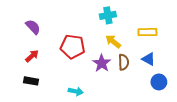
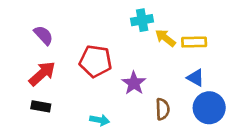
yellow arrow: (113, 41) -> (165, 38), moved
red arrow: (32, 56) -> (42, 74), size x1.5
brown semicircle: (124, 62) -> (163, 109), moved
blue circle: (159, 82) -> (209, 108), size x1.5

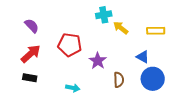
yellow rectangle: (194, 42) -> (156, 31), moved

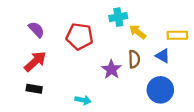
red pentagon: (70, 45) -> (80, 36), moved
blue triangle: (143, 57) -> (163, 56), moved
blue circle: (153, 79) -> (160, 90), moved
brown semicircle: (119, 80) -> (134, 59), moved

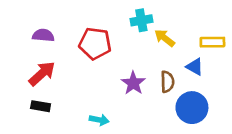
purple semicircle: (36, 30) -> (43, 35), turned -42
brown semicircle: (134, 59) -> (167, 82), moved

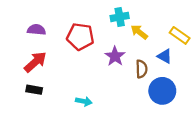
yellow rectangle: (212, 42) -> (180, 35), turned 36
purple star: (133, 83) -> (115, 56), moved

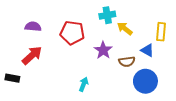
yellow rectangle: (180, 35) -> (161, 32), turned 60
brown semicircle: (142, 69) -> (127, 62), turned 84
black rectangle: (34, 90) -> (12, 78), moved
cyan arrow: (84, 101) -> (84, 84), moved, turned -80

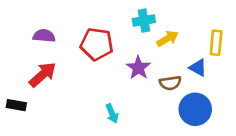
yellow arrow: (125, 29) -> (167, 39), turned 112
cyan arrow: (84, 84) -> (112, 113), turned 136

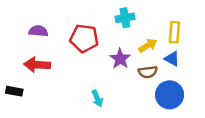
yellow arrow: (167, 39) -> (148, 45), moved
yellow rectangle: (216, 43) -> (174, 32), moved
red arrow: (43, 75) -> (37, 65), turned -135

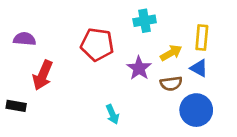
purple semicircle: (38, 31) -> (25, 39), moved
red arrow: (37, 65) -> (43, 75), turned -70

